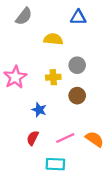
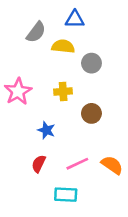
gray semicircle: (24, 16) -> (36, 32), moved
blue triangle: (78, 17) -> (75, 19), moved
gray circle: (77, 65) -> (91, 63), moved

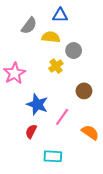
yellow cross: (63, 91) -> (56, 66), moved, turned -32
brown circle: (91, 113) -> (84, 91), moved
blue star: (46, 130) -> (37, 104), size x1.5
pink line: (77, 164) -> (62, 117), moved, turned -30

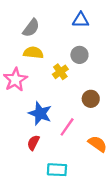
blue triangle: (60, 15) -> (81, 20), moved
yellow semicircle: (51, 37) -> (33, 53), moved

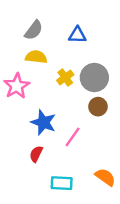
blue triangle: (81, 20) -> (77, 35), moved
gray circle: (79, 55) -> (94, 78), moved, size x1.5
orange semicircle: (97, 144) -> (105, 177), moved

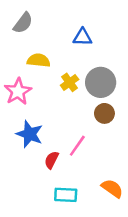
gray semicircle: (34, 30) -> (23, 23), moved
blue star: (43, 122) -> (30, 134), moved
red semicircle: (36, 154) -> (51, 160), moved

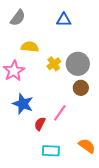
blue triangle: (82, 37) -> (64, 20), moved

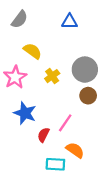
yellow semicircle: (30, 47) -> (33, 51), turned 30
yellow cross: (54, 64) -> (52, 76), moved
orange semicircle: (87, 146) -> (75, 150), moved

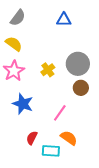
yellow semicircle: (33, 51) -> (14, 44), moved
red semicircle: (43, 135) -> (32, 138), moved

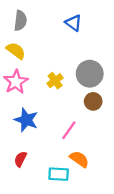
gray semicircle: (18, 18) -> (20, 21), turned -30
blue triangle: (64, 20) -> (74, 23), turned 35
red semicircle: (32, 138) -> (20, 159), moved

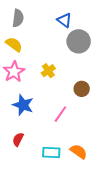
gray circle: (90, 74) -> (79, 41), moved
orange semicircle: (79, 159) -> (79, 151), moved

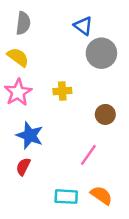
yellow cross: (48, 71) -> (62, 91), turned 32
pink line: (60, 114) -> (88, 155), moved
red semicircle: (18, 139) -> (23, 167), moved

